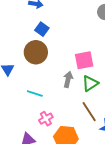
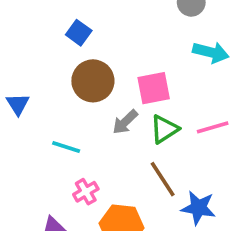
brown circle: (36, 52) -> (93, 81), moved
gray arrow: (68, 79) -> (125, 122), turned -147

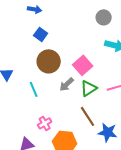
pink square: (154, 88) -> (83, 65), turned -30
cyan line: (66, 147) -> (34, 89), moved, turned 49

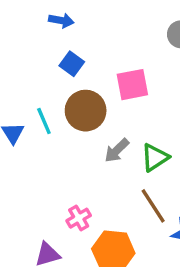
pink square: (83, 65) -> (132, 85), moved, turned 30
cyan line: (34, 89) -> (44, 121), moved

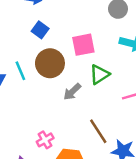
green triangle: (155, 157) -> (99, 74), moved

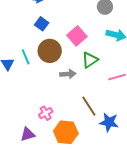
pink square: (83, 45) -> (77, 36), turned -30
gray arrow: (72, 92) -> (68, 74), turned -140

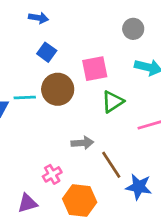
pink square: (77, 36) -> (95, 69), turned 30
cyan line: (26, 57) -> (25, 98), turned -70
gray arrow: (68, 74) -> (82, 143), moved

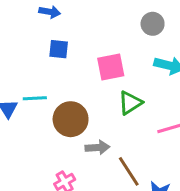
blue square: (47, 52) -> (59, 49), turned -30
brown circle: (58, 89) -> (71, 119), moved

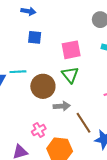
green triangle: (130, 103) -> (70, 75), moved, turned -36

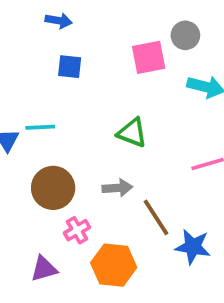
pink square: (71, 50) -> (149, 57), moved
green triangle: (70, 75) -> (132, 133), turned -30
brown circle: (43, 86) -> (53, 188), moved

